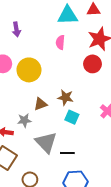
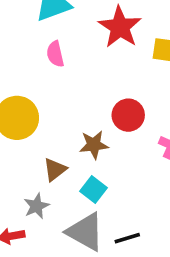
red circle: (92, 64) -> (128, 115), moved
cyan square: (72, 117) -> (93, 190), moved, turned 32

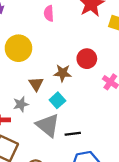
brown triangle: (55, 170) -> (36, 84), turned -35

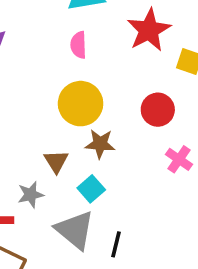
yellow circle: (18, 48) -> (81, 104), moved
red circle: (87, 59) -> (158, 110), moved
black line: (73, 134) -> (116, 244), turned -70

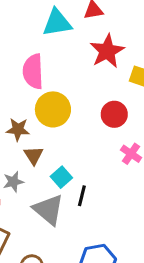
pink semicircle: (78, 45) -> (33, 71), moved, size x1.6
brown star: (100, 144) -> (18, 129), moved
black line: (116, 244) -> (82, 196), moved

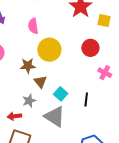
pink semicircle: (33, 71) -> (33, 26), size x0.7
black line: (82, 196) -> (86, 99), moved

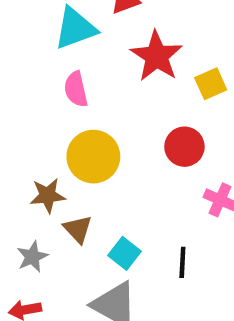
yellow square: (104, 20) -> (211, 84), turned -32
pink semicircle: (33, 26) -> (76, 89), moved
gray star: (29, 101) -> (32, 257), moved

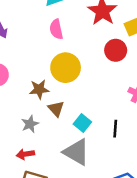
red circle: (184, 147) -> (116, 50), moved

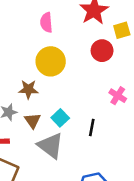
brown star: (39, 89) -> (28, 89), moved
brown triangle: (56, 109) -> (33, 121), moved

